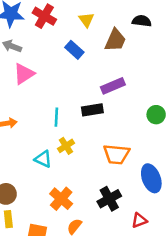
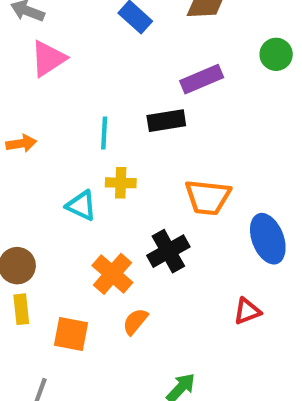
green circle: (156, 115) -> (276, 54), moved
yellow cross: (66, 146) -> (121, 183), turned 35
black cross: (109, 199) -> (168, 251), moved

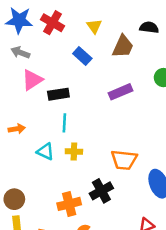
black rectangle: (166, 121) -> (58, 94), moved
cyan triangle: (81, 206) -> (45, 151), moved
orange cross: (112, 274) -> (69, 204), turned 35

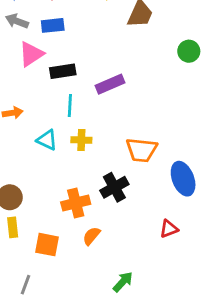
blue rectangle: (82, 56) -> (53, 25), moved, turned -48
purple rectangle: (120, 92) -> (110, 84), moved

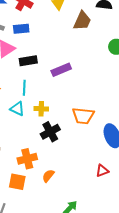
cyan line: (70, 106) -> (24, 88), moved
black cross: (114, 187) -> (50, 132), moved
orange cross: (76, 203) -> (27, 159), moved

